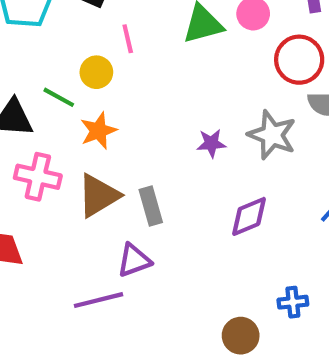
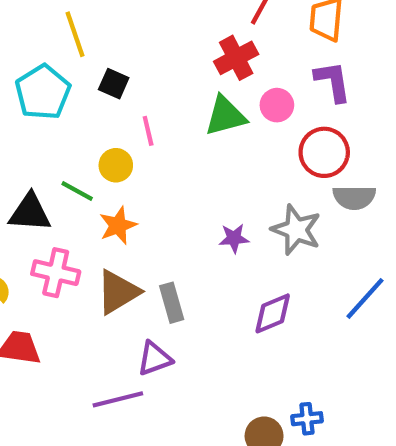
blue cross: (293, 302) -> (307, 419), moved

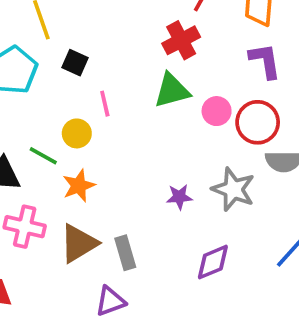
pink circle: (277, 105) -> (217, 111), moved

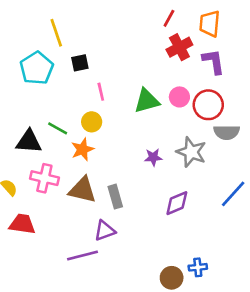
red cross: (181, 40) -> (179, 47), moved
black square: (75, 63) -> (80, 63), turned -36
green triangle: (172, 91) -> (147, 101), moved
yellow circle: (77, 133) -> (92, 122), moved
brown triangle: (79, 243) -> (82, 190), turned 44

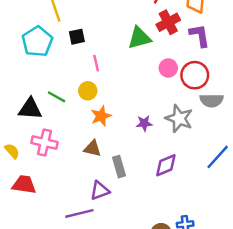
green triangle: (147, 101) -> (139, 38), moved
orange star: (82, 149) -> (101, 116), moved
brown triangle: (82, 190) -> (93, 149), moved, size x0.7
gray rectangle: (115, 197) -> (119, 167), moved

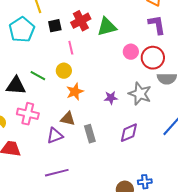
red cross: (168, 22) -> (81, 21), moved
purple triangle: (100, 191) -> (55, 136), moved

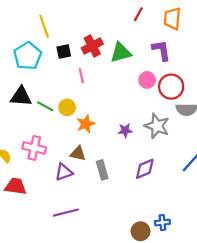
purple L-shape: (157, 25) -> (161, 50), moved
yellow circle: (64, 71) -> (67, 107), moved
black triangle: (16, 86) -> (21, 96), moved

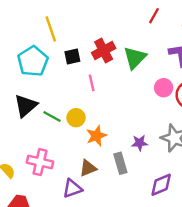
green triangle: (121, 53) -> (135, 58), turned -30
black triangle: (21, 96) -> (26, 106), turned -45
brown triangle: (78, 153) -> (88, 168), turned -35
gray rectangle: (102, 170) -> (120, 163), moved

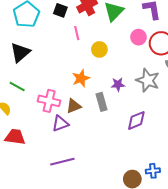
black square: (72, 56) -> (60, 10), turned 32
green line: (52, 116) -> (17, 86), moved
yellow circle: (76, 118) -> (99, 49), moved
pink cross: (40, 162) -> (49, 101), moved

